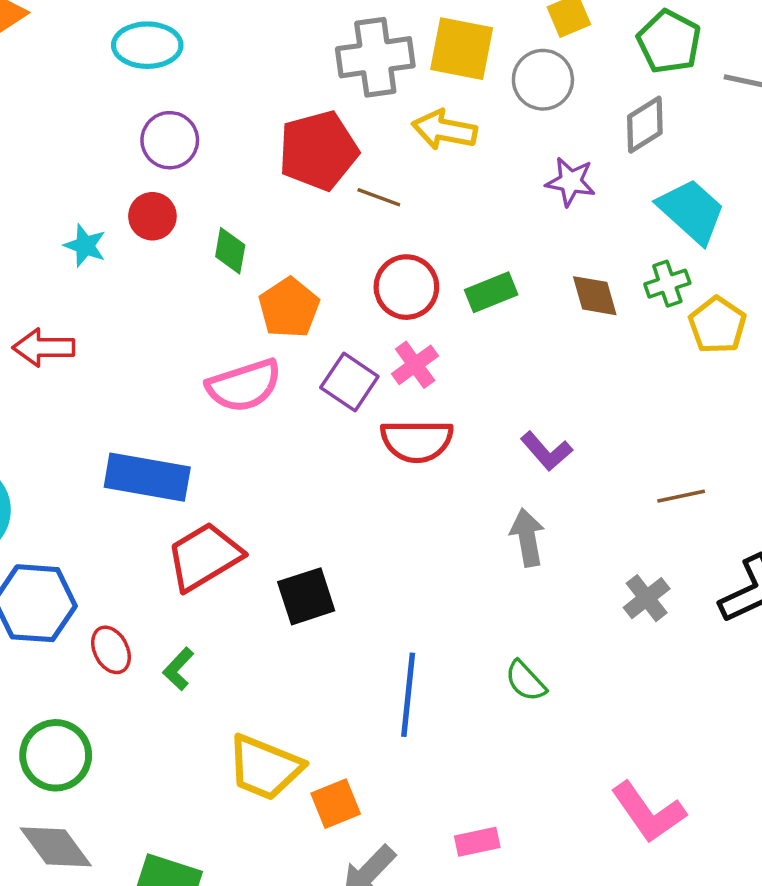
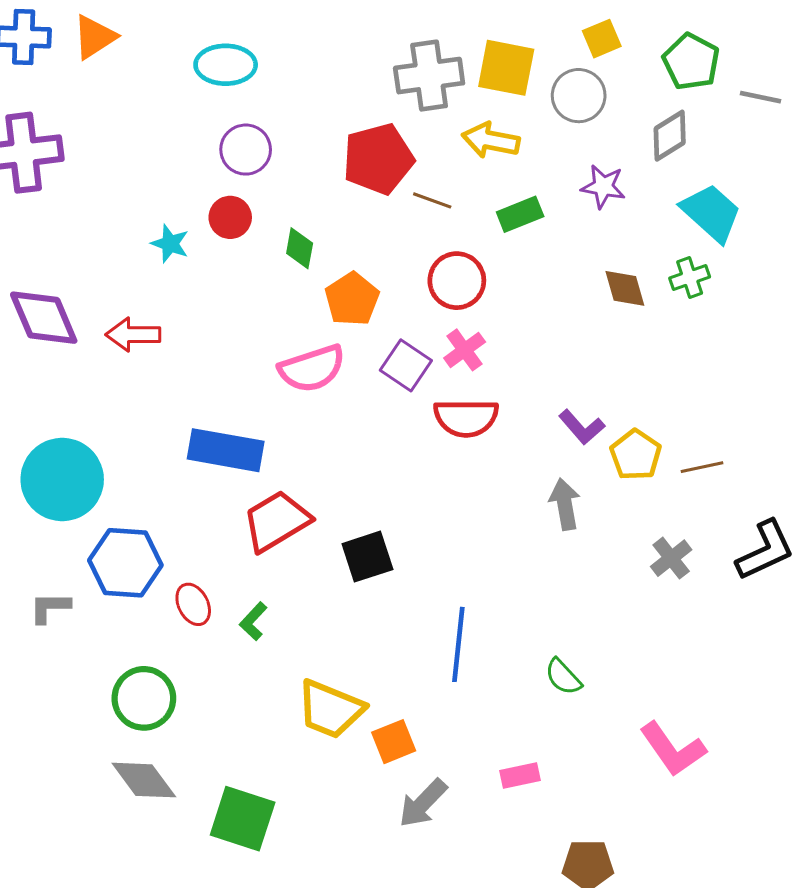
green rectangle: (491, 292) -> (520, 214), moved
yellow pentagon: (717, 325) -> (636, 455), moved
green semicircle: (526, 681) -> (563, 677), moved

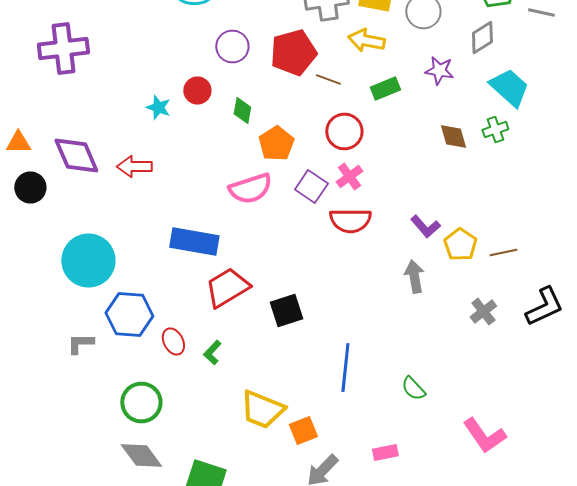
purple circle: (246, 150) -> (232, 46), moved

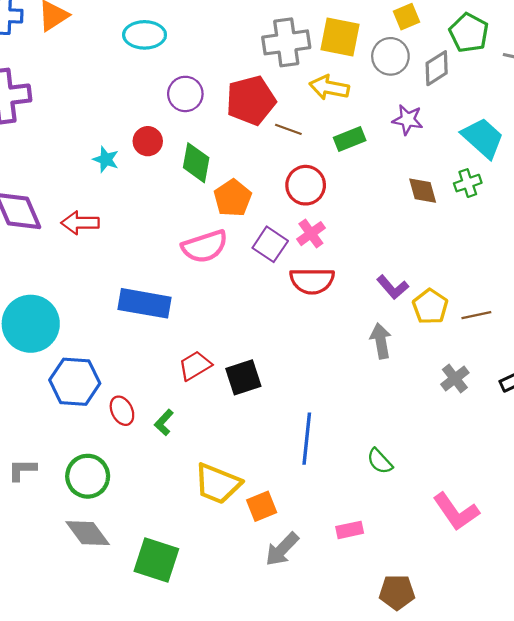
gray diamond: (482, 38) -> (437, 68), moved
green diamond: (242, 110) -> (196, 163), size x1.4
red trapezoid: (227, 288) -> (195, 366), moved, size x0.7
gray L-shape: (80, 344) -> (22, 470), moved

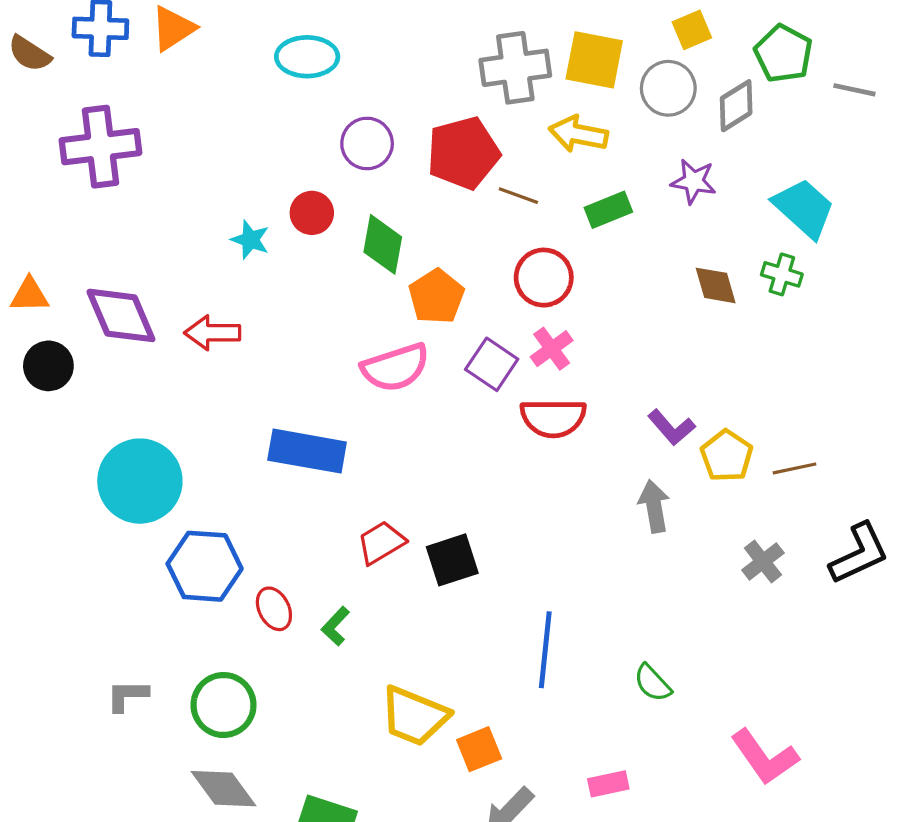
green cross: (468, 183) -> (782, 274), turned 36

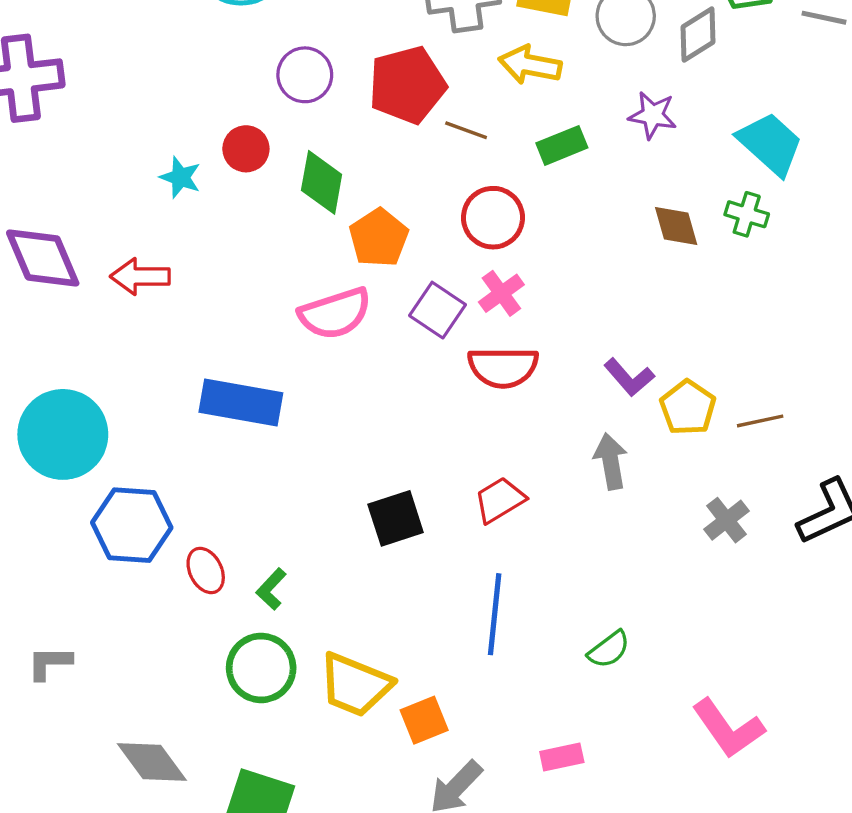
red trapezoid: (381, 543) -> (500, 500), moved
green semicircle: (653, 683) -> (609, 649), turned -84
green circle: (223, 705) -> (261, 668), moved

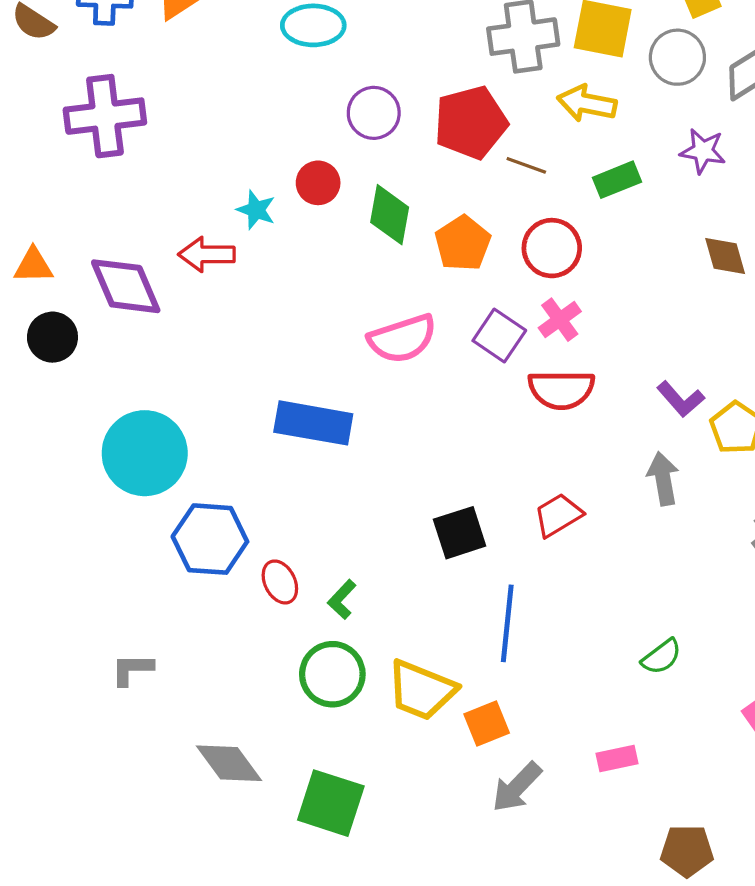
orange pentagon: (379, 238) -> (463, 243), moved
red arrow: (140, 276) -> (207, 254), moved
blue line: (495, 614) -> (507, 623), moved

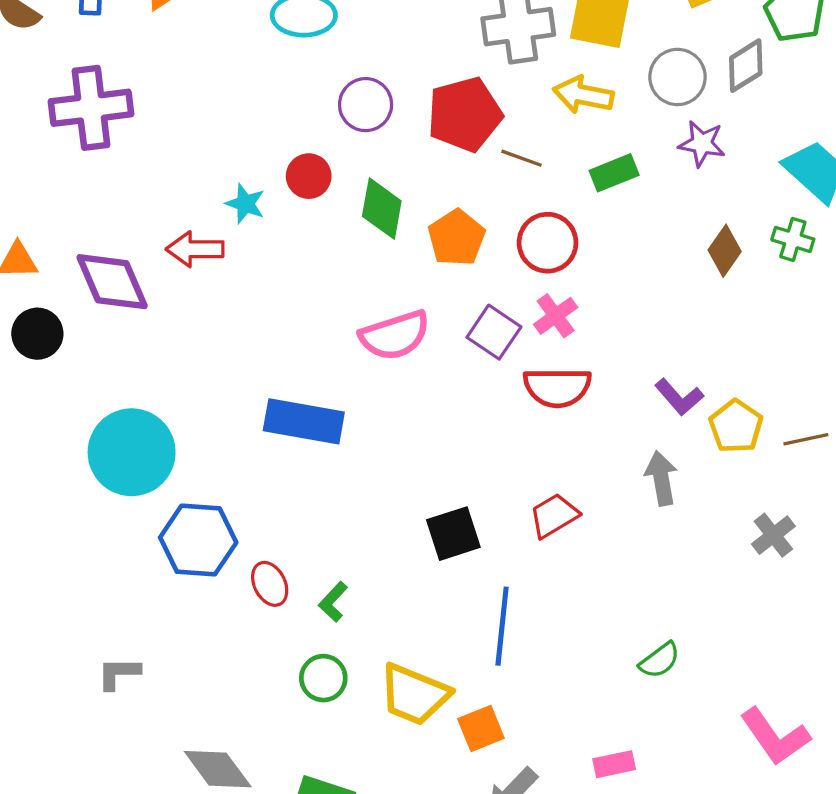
gray circle: (677, 57) -> (677, 77), moved
brown diamond: (725, 256) -> (725, 251), turned 51
green circle: (332, 674) -> (323, 678), size x0.7

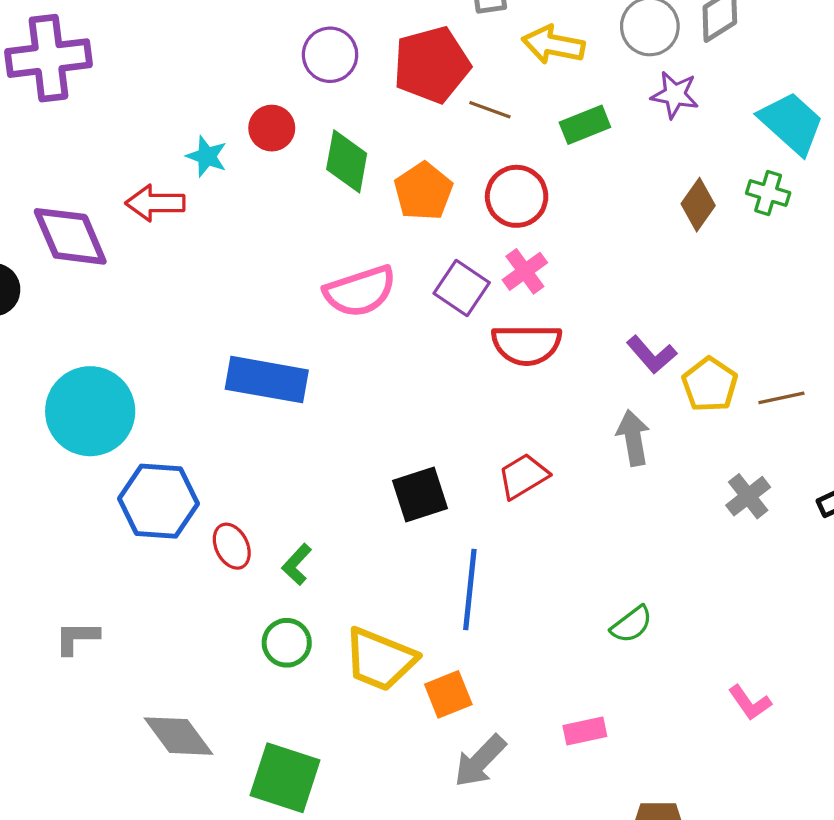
pink L-shape: (775, 737) -> (750, 703), size x0.6

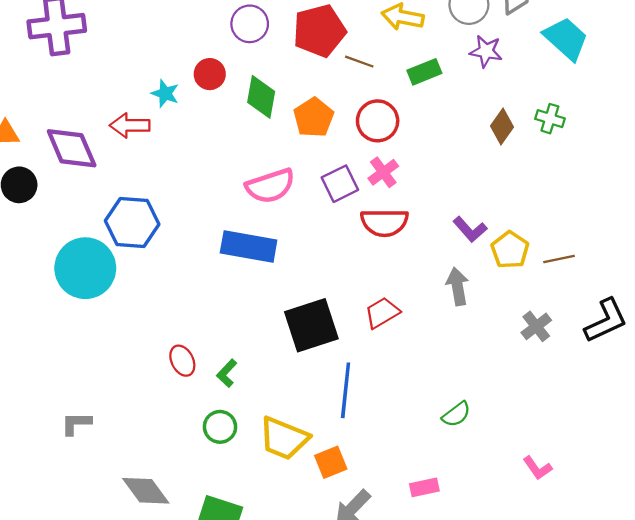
cyan trapezoid: (791, 123) -> (566, 39), moved
purple square: (462, 288) -> (340, 184), turned 30
blue rectangle: (267, 380) -> (249, 246), moved
black square: (420, 495) -> (311, 325), size x1.4
blue hexagon: (158, 501) -> (132, 222), moved

